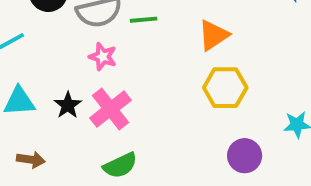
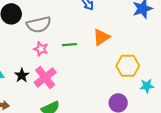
green line: (144, 20) -> (69, 45), moved
yellow hexagon: (225, 88) -> (128, 66), moved

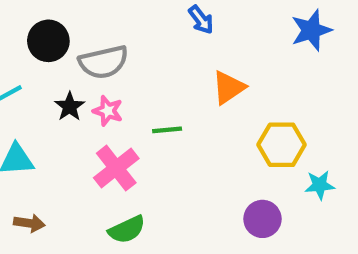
green line: (69, 45) -> (167, 130), moved
black star: (22, 75) -> (70, 107), moved

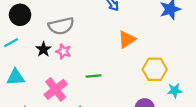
black circle: (48, 41) -> (20, 15), moved
green line: (167, 130) -> (93, 76), moved
pink cross: (116, 168) -> (56, 89), moved

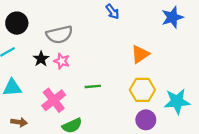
orange triangle: (127, 39) -> (140, 54), moved
yellow hexagon: (155, 69) -> (142, 90), moved
cyan star: (175, 90) -> (177, 101), size x1.6

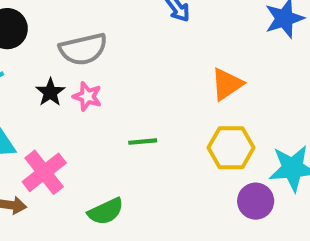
pink cross: (54, 100) -> (44, 172), moved
purple circle: (146, 120) -> (256, 201), moved

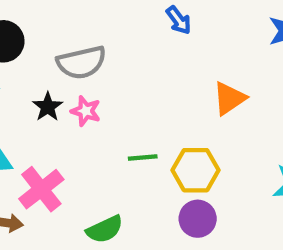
yellow hexagon: (231, 148) -> (196, 170), moved
purple circle: (256, 201) -> (198, 219), moved

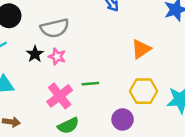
yellow hexagon: (196, 170) -> (144, 91), moved
pink cross: (41, 189) -> (60, 96), moved

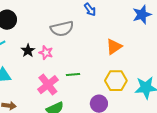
gray semicircle: (55, 28) -> (62, 29), moved

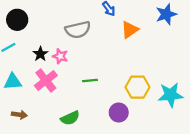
orange triangle: (114, 47) -> (130, 30), moved
pink cross: (48, 85) -> (46, 80), moved

